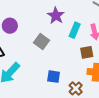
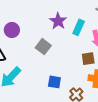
cyan rectangle: (75, 30) -> (79, 27), moved

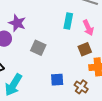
purple star: (58, 21) -> (17, 23), moved

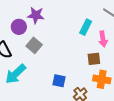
purple star: (17, 23) -> (36, 15), turned -30
gray square: (38, 48) -> (34, 45), moved

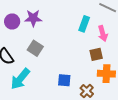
purple circle: (19, 27) -> (12, 21), moved

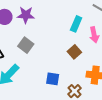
brown square: (96, 54) -> (74, 52), moved, turned -32

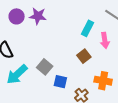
gray square: (26, 45) -> (45, 67), moved

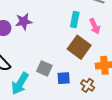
brown square: (84, 56) -> (79, 47), size x1.6

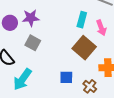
gray square: (44, 68) -> (33, 43), moved

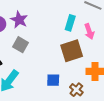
purple star: (31, 18) -> (19, 20), turned 30
brown square: (84, 48) -> (72, 51), turned 30

